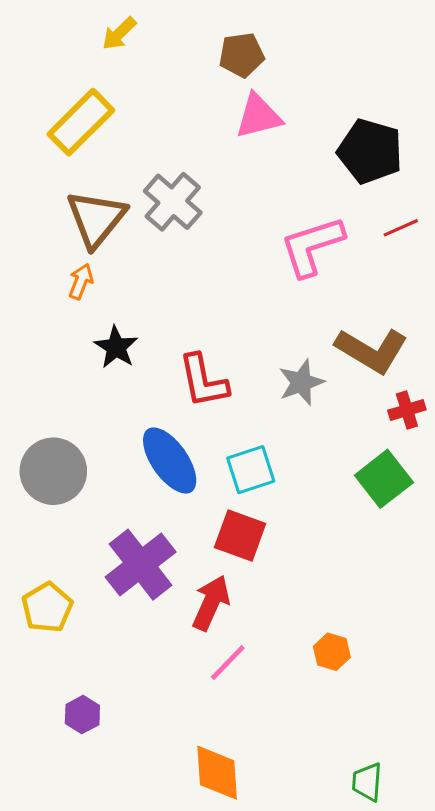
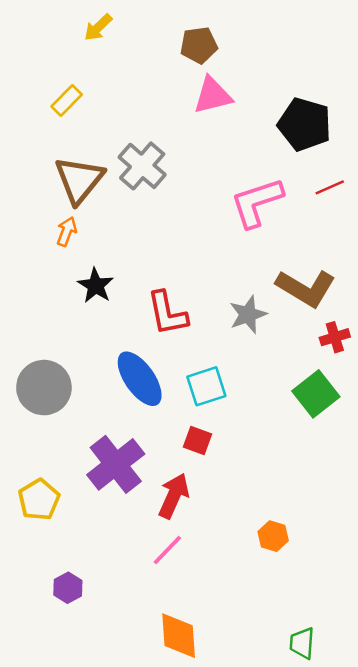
yellow rectangle: (81, 122) -> (67, 100), size x0.6
red square: (240, 535) -> (198, 440), size x0.7
pink line: (228, 663) -> (167, 550), moved

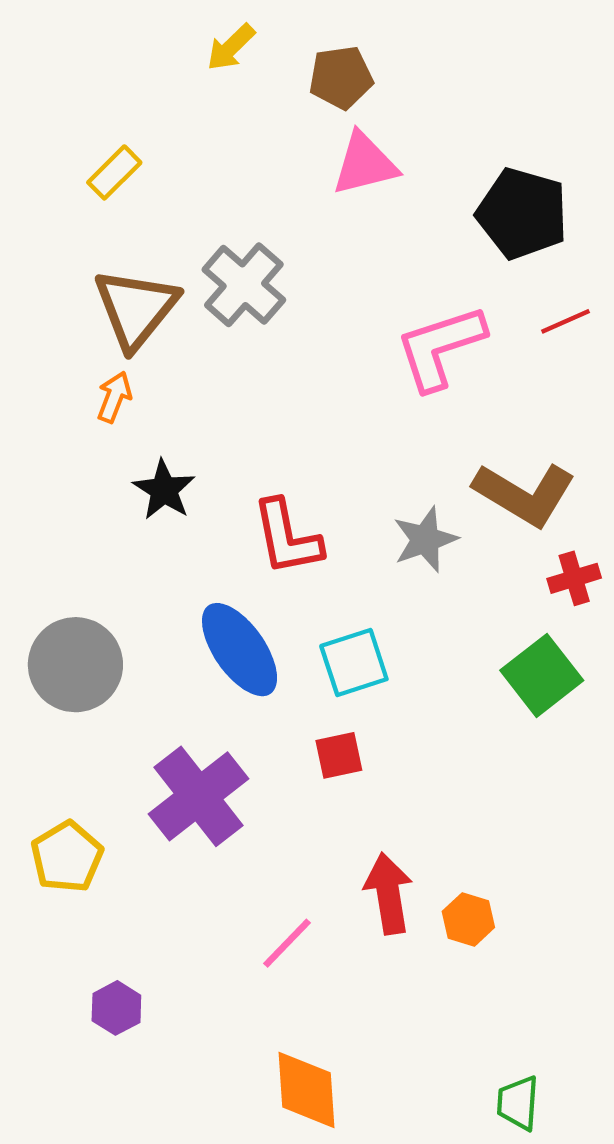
yellow arrow: (98, 27) -> (231, 47), moved
red square: (198, 440) -> (339, 755), turned -32
red arrow: (174, 496) -> (388, 894), moved, turned -33

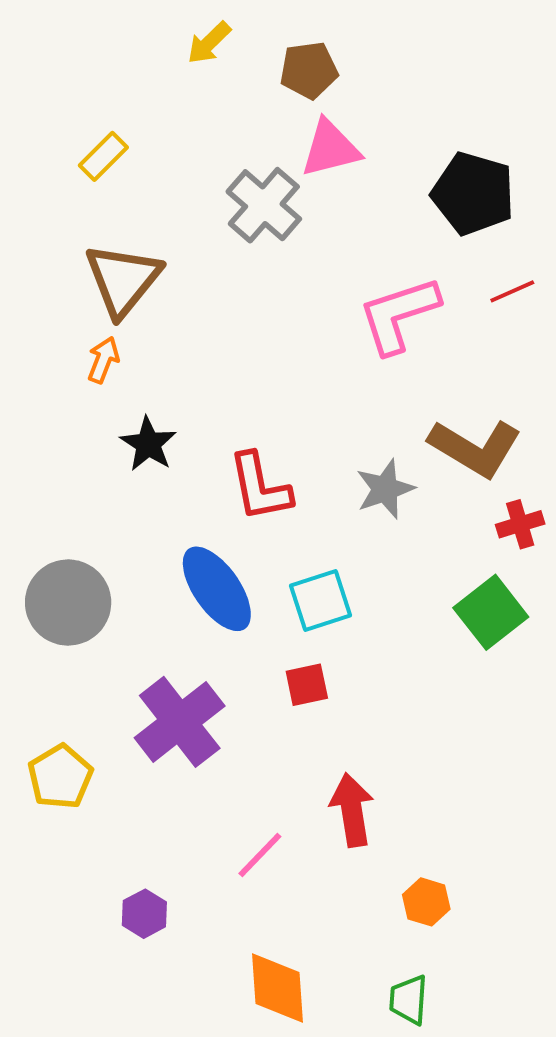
gray cross: (244, 285) -> (264, 205), moved
orange hexagon: (468, 919) -> (426, 902), moved
purple hexagon: (116, 1008) -> (144, 914), moved
green trapezoid: (518, 1103) -> (409, 1000), moved

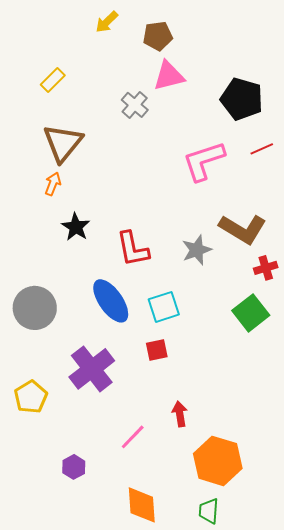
gray cross: (264, 205) -> (135, 105), size x0.7
red arrow: (352, 810) -> (180, 414), size x0.7
orange hexagon: (426, 902) -> (218, 461), size x2.0

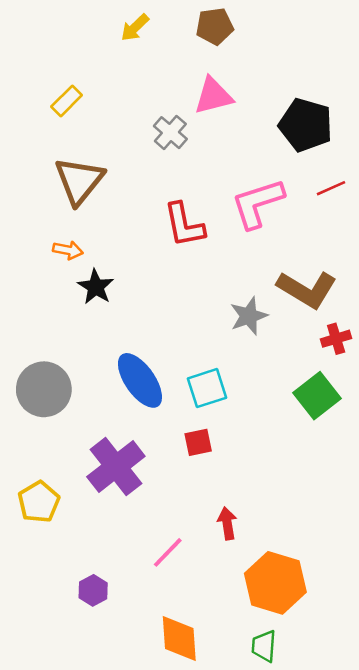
brown pentagon: (158, 36) -> (215, 26), moved
orange arrow: (53, 184) -> (68, 250), moved, turned 80
red L-shape: (133, 249) -> (184, 225), moved

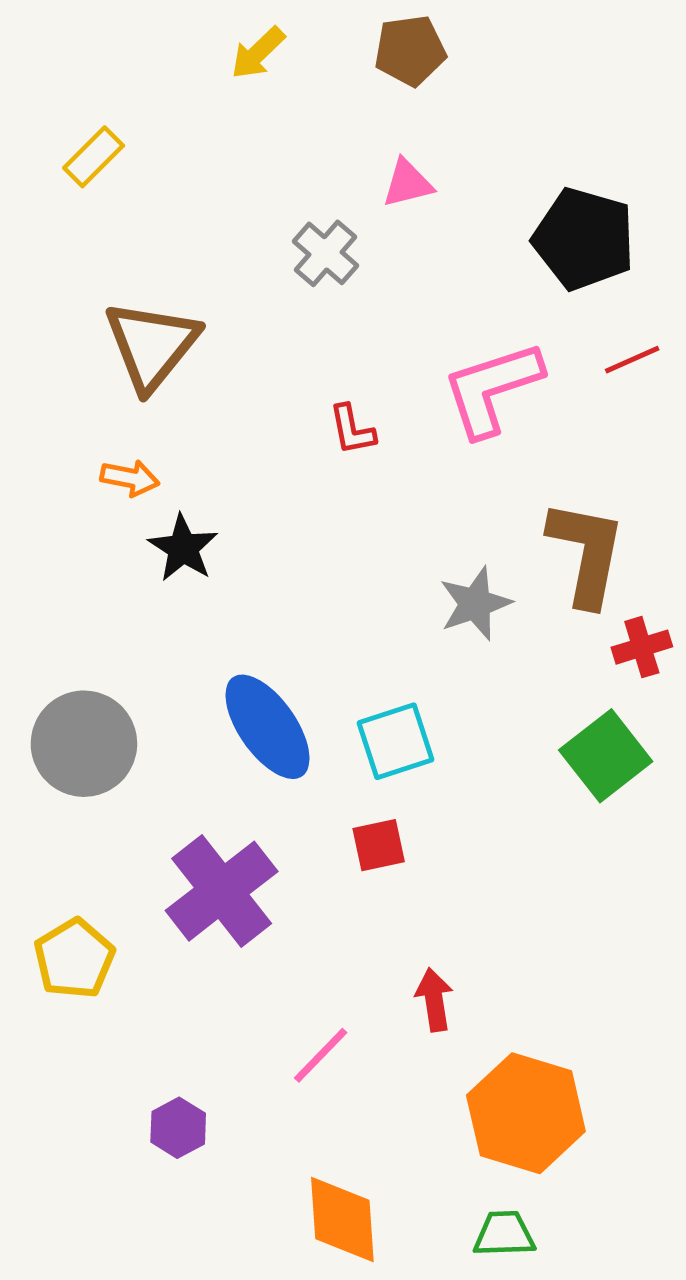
pink triangle: (213, 96) -> (408, 183), size x0.7
yellow rectangle: (67, 101) -> (94, 157), moved
red L-shape: (184, 225) -> (352, 430), size x0.6
brown L-shape: (307, 289) -> (586, 553), turned -110
green trapezoid: (264, 646) -> (504, 1234), turned 84

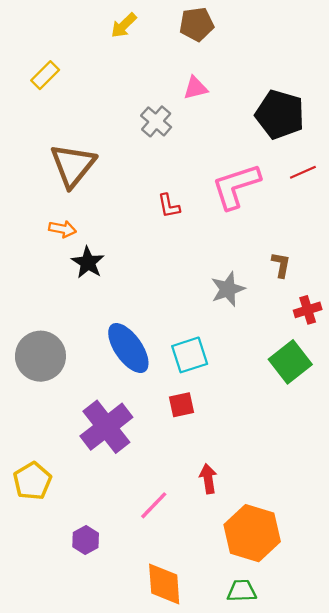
brown L-shape: (586, 553) -> (281, 265), size x0.5
yellow pentagon: (74, 959) -> (32, 481), moved

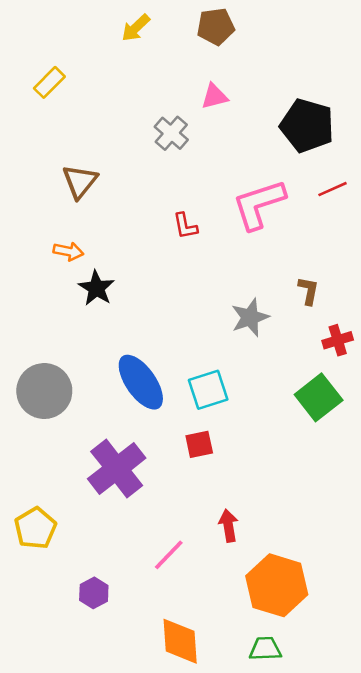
brown triangle: (73, 165) -> (80, 181), size x0.7

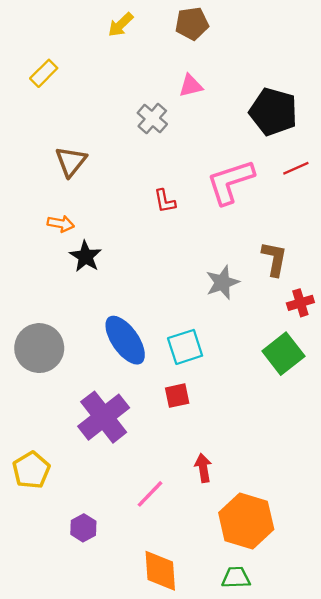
brown L-shape: (308, 291) -> (274, 259), size x1.4

